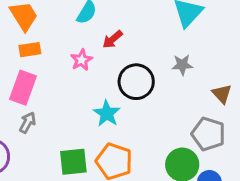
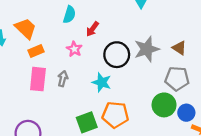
gray star: (182, 65) -> (147, 49), moved, size x1.6
gray arrow: (27, 123) -> (63, 79), moved

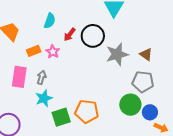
orange rectangle: (36, 51) -> (34, 51), moved
black circle: (117, 55) -> (93, 36), moved
cyan star: (102, 82) -> (44, 98), moved, turned 30

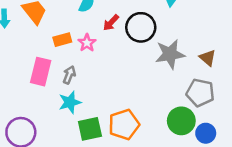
orange pentagon: (87, 111) -> (124, 125), turned -30

